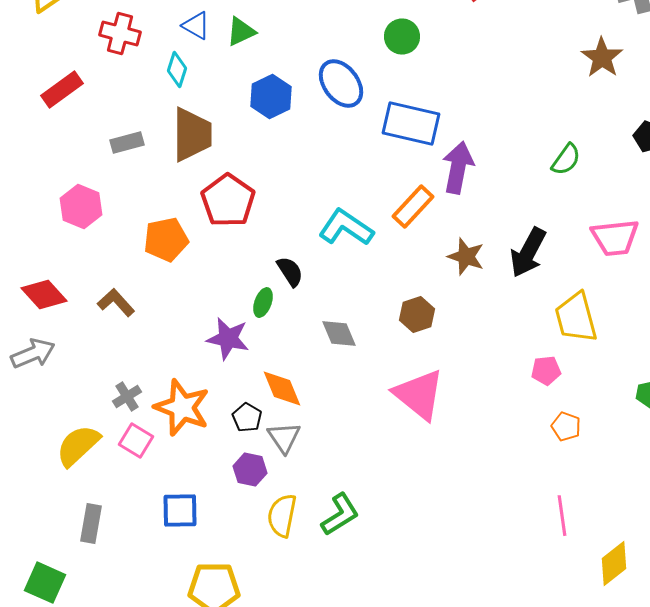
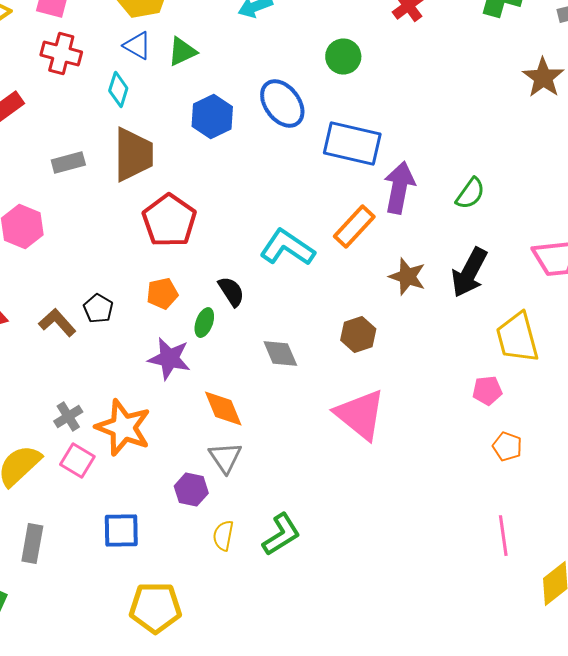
green semicircle: (566, 160) -> (470, 194), moved
orange pentagon: (166, 240) -> (162, 294), moved, size x0.7
black pentagon: (247, 418) -> (98, 309), moved
yellow semicircle: (282, 516) -> (223, 536), size x0.7

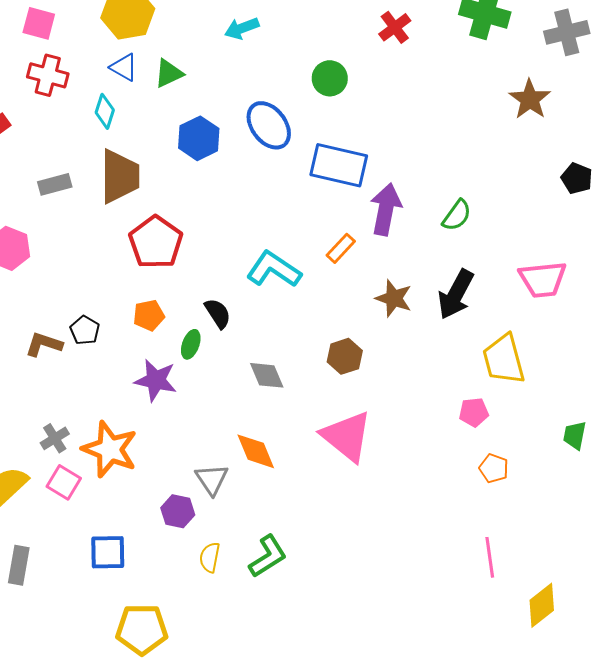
orange rectangle: (354, 227) -> (341, 248), size x0.7
brown L-shape: (57, 323) -> (44, 344), turned -30
orange diamond: (223, 409) -> (256, 451), moved

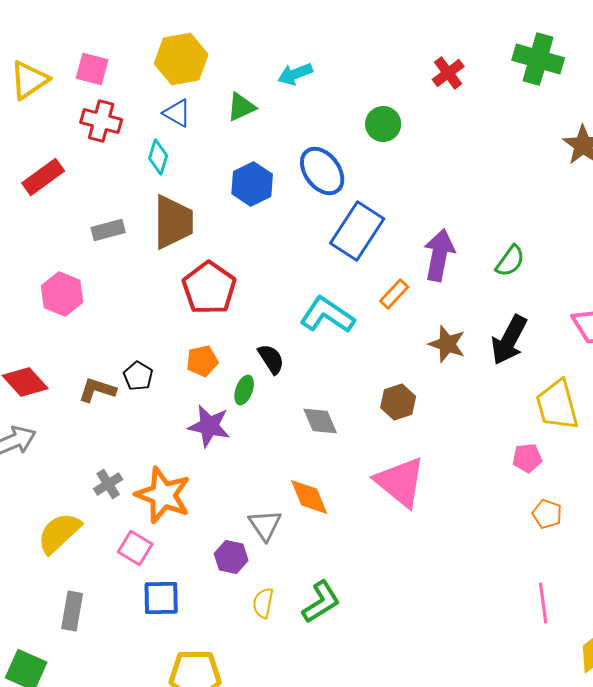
green triangle: (169, 73) -> (241, 107), moved
blue rectangle: (339, 165) -> (357, 231), moved, turned -70
pink square: (64, 482) -> (135, 548), moved

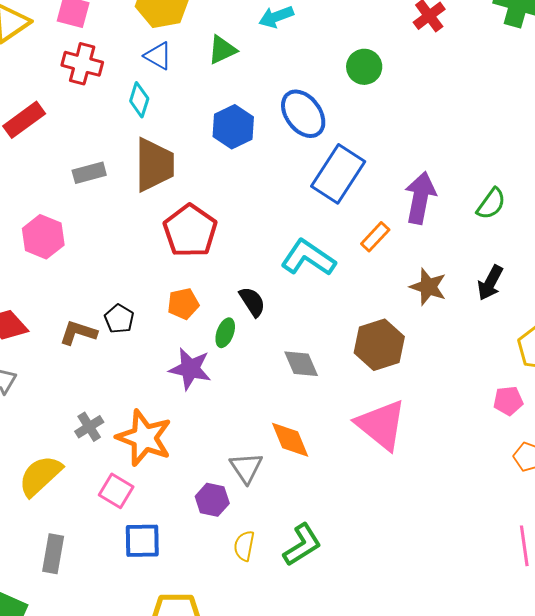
black arrow: (509, 340) -> (490, 283), size x0.7
brown hexagon: (398, 402) -> (379, 345), size x1.4

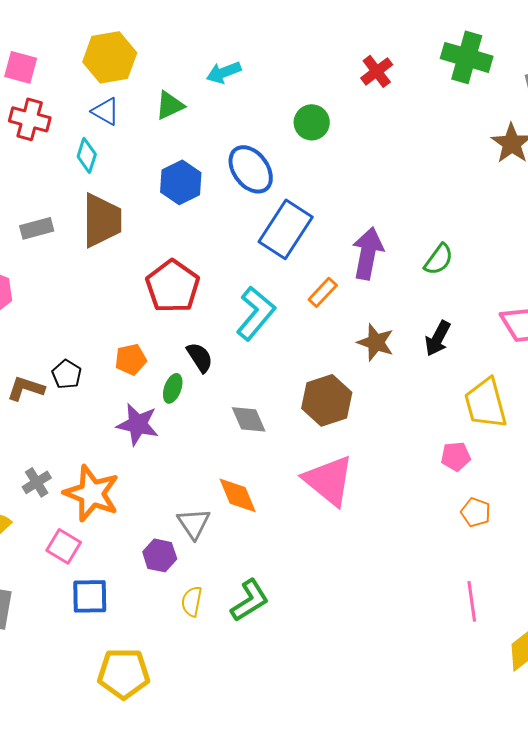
red pentagon: (190, 231) -> (173, 286), moved
cyan L-shape: (308, 258) -> (256, 313), turned 96

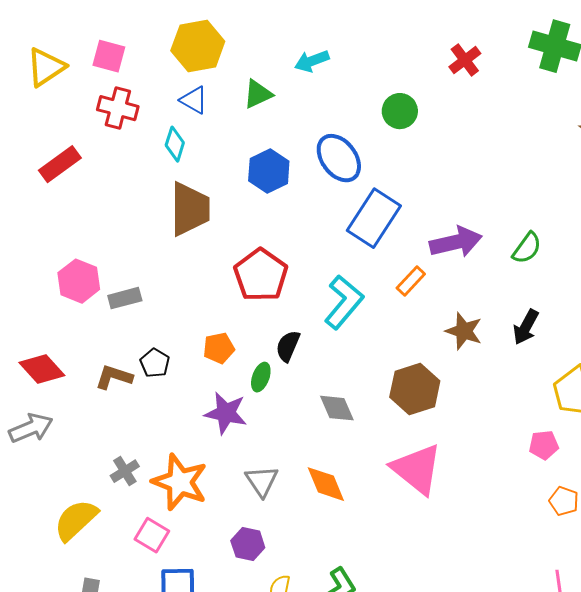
gray rectangle: (37, 228) -> (125, 298), moved
purple arrow: (368, 253) -> (456, 242), turned 66
black semicircle: (200, 357) -> (288, 346), turned -124
gray triangle: (194, 523) -> (262, 481), moved

